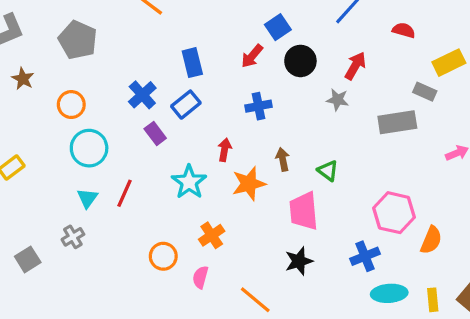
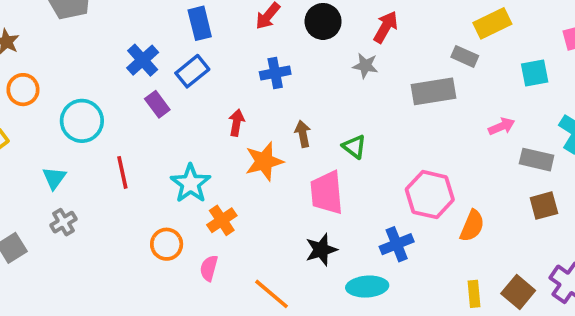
orange circle: (71, 105) -> (23, 90), moved
cyan star: (189, 182) -> (190, 183), moved
red line: (125, 193) -> (122, 172), turned -36
cyan triangle: (87, 198) -> (54, 178), moved
cyan ellipse: (389, 293) -> (367, 287), moved

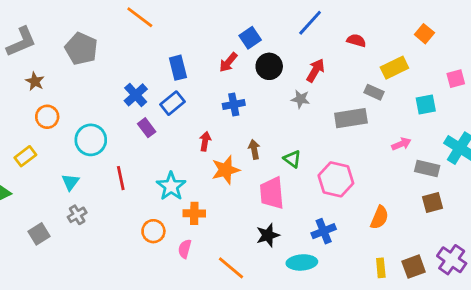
pink hexagon: (430, 195) -> (336, 179), moved
orange cross: (222, 220) -> (194, 213), turned 35
brown square: (518, 292) -> (414, 267), turned 30

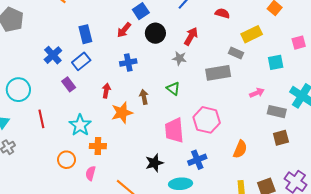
purple rectangle: (147, 128) -> (69, 84), moved
green triangle: (292, 159) -> (173, 89), moved
pink trapezoid: (272, 193) -> (174, 130), moved

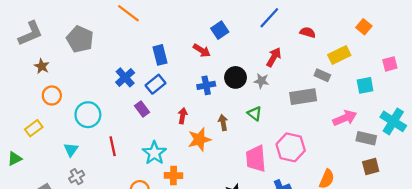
red arrow: (124, 30) -> (202, 50), turned -98
black circle: (155, 33) -> (235, 77), moved
pink arrow: (257, 93) -> (345, 118), size x1.5

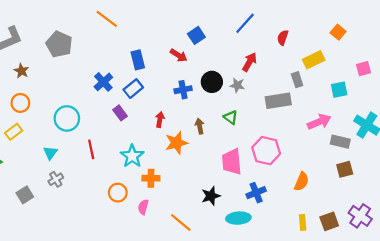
red semicircle: (308, 32) -> (283, 38), turned -88
gray rectangle: (322, 75) -> (297, 80), turned 48
orange circle: (52, 96) -> (20, 103), moved

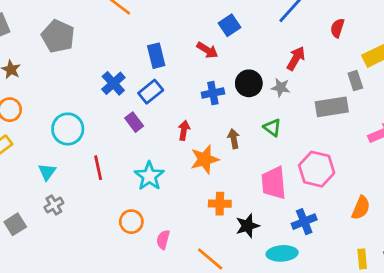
orange cross: (151, 178) -> (220, 204), moved

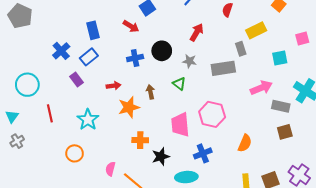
gray star: (281, 87) -> (189, 61), moved
red arrow: (184, 130) -> (114, 86), turned 72
pink semicircle: (163, 240) -> (110, 169), moved

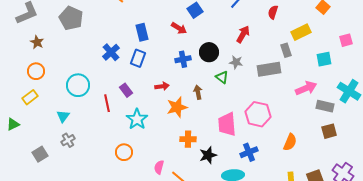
blue rectangle: (89, 57) -> (138, 58), turned -30
purple rectangle: (77, 80) -> (126, 90), moved
green triangle: (179, 84) -> (222, 77), moved
red line: (50, 113) -> (107, 103), moved

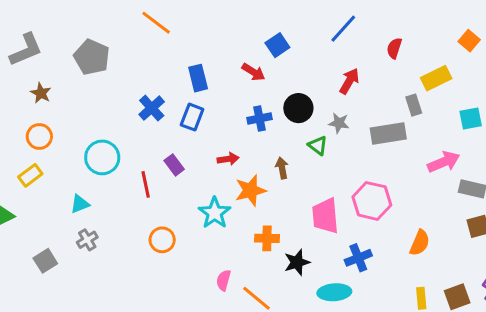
cyan triangle: (63, 116) -> (80, 204), turned 32
cyan star: (137, 119) -> (215, 213), moved
orange circle: (124, 152) -> (162, 240), moved

